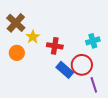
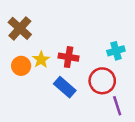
yellow star: (33, 37) -> (41, 60), moved
blue rectangle: (65, 70) -> (65, 87), moved

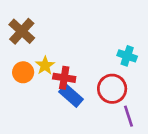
cyan cross: (116, 51) -> (127, 56), turned 35
red cross: (69, 57) -> (64, 78), moved

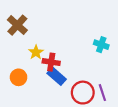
orange circle: (23, 72) -> (19, 77), moved
red circle: (112, 89) -> (83, 93), moved

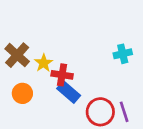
brown cross: (17, 25) -> (17, 55), moved
cyan cross: (101, 45) -> (123, 54), turned -32

